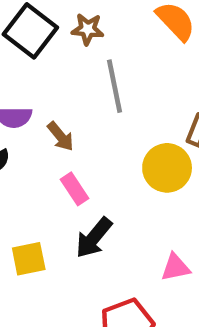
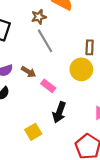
brown star: (88, 29) -> (39, 17), moved
pink rectangle: (75, 189) -> (48, 86), moved

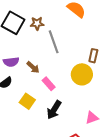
brown star: (39, 17) -> (37, 23), moved
yellow square: (33, 132) -> (27, 101), moved, turned -35

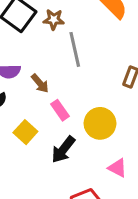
yellow circle: (82, 74) -> (100, 123), moved
pink triangle: (92, 118) -> (118, 168), turned 40

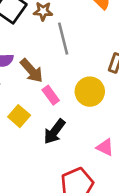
brown arrow: (40, 83) -> (32, 71), size x1.4
yellow circle: (100, 123) -> (90, 92), moved

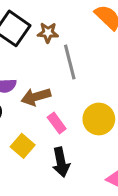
brown arrow: (32, 71) -> (36, 97), turned 116
black arrow: (55, 131) -> (61, 162), turned -48

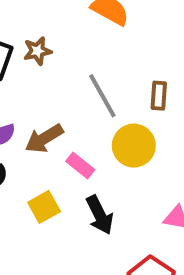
gray line: (70, 62) -> (102, 96), moved
yellow square: (23, 146) -> (44, 207), turned 35

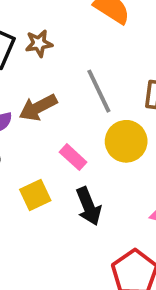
brown arrow: (44, 138) -> (38, 107), moved

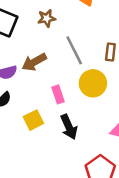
brown star: (39, 43) -> (47, 18), moved
pink rectangle: (73, 157) -> (58, 94), turned 30

